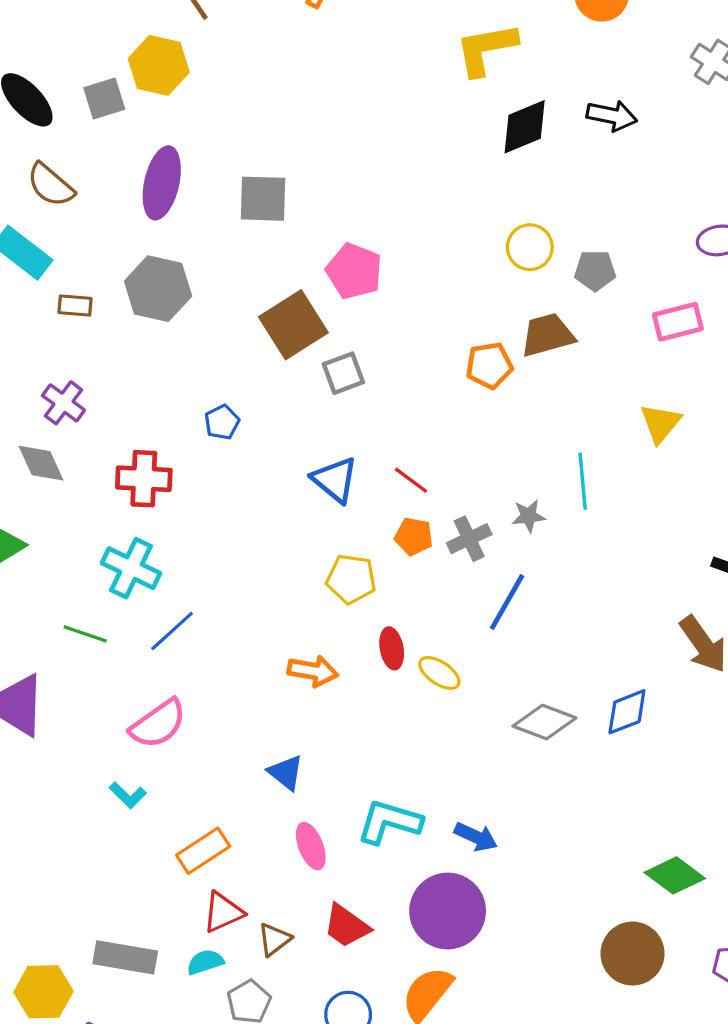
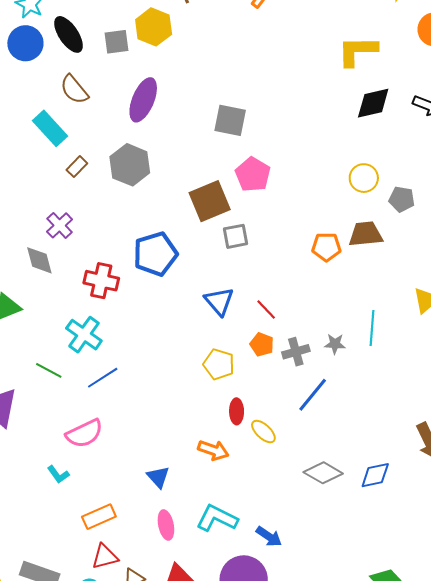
gray square: (263, 199) -> (230, 120), moved
brown rectangle: (75, 306) -> (77, 167), turned -60
blue pentagon: (222, 422) -> (155, 254), size x2.0
orange arrow: (313, 671) -> (213, 450), moved

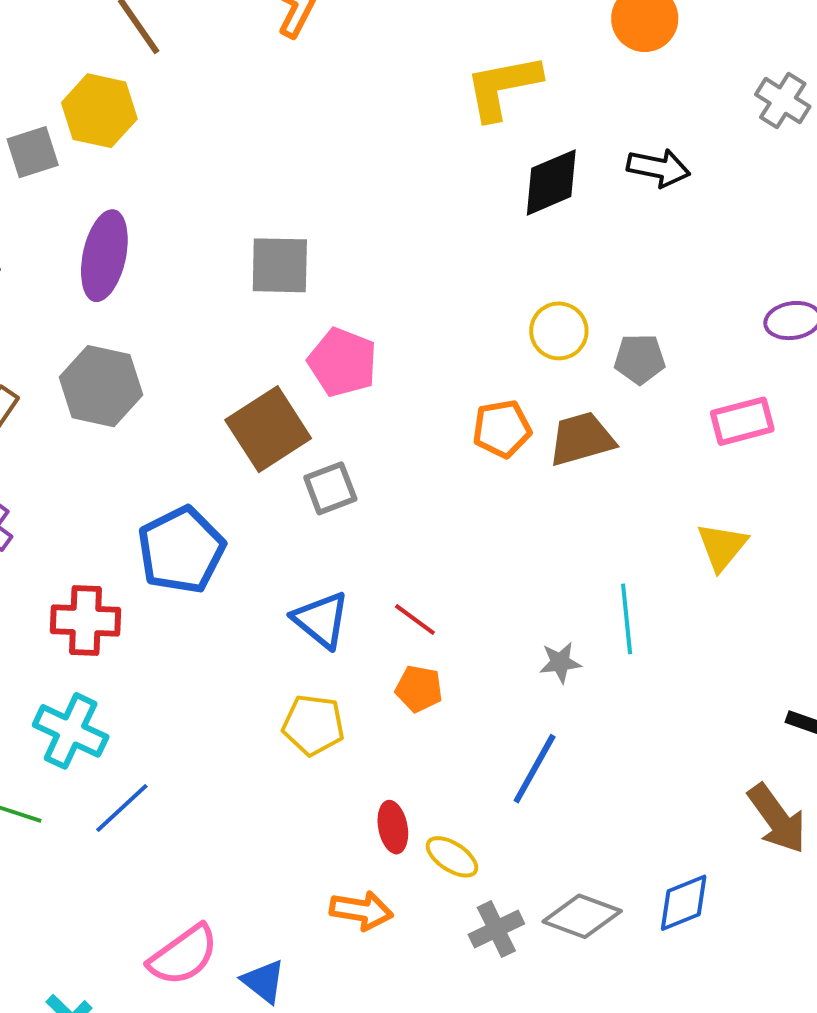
orange pentagon: (326, 247) -> (502, 429), moved
gray cross: (296, 352) -> (496, 929), moved
yellow pentagon: (219, 364) -> (313, 725), moved
pink semicircle: (84, 434) -> (183, 955), moved

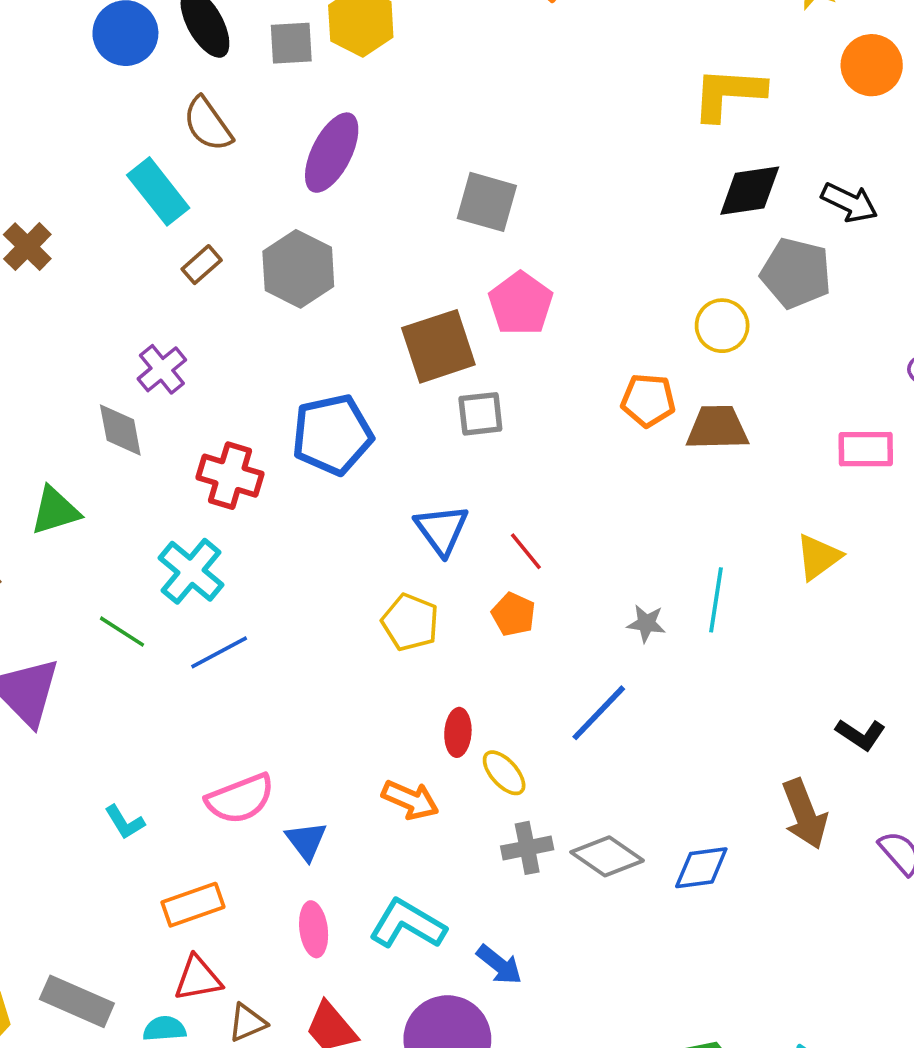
gray pentagon: (640, 359) -> (796, 273), moved, size x1.5

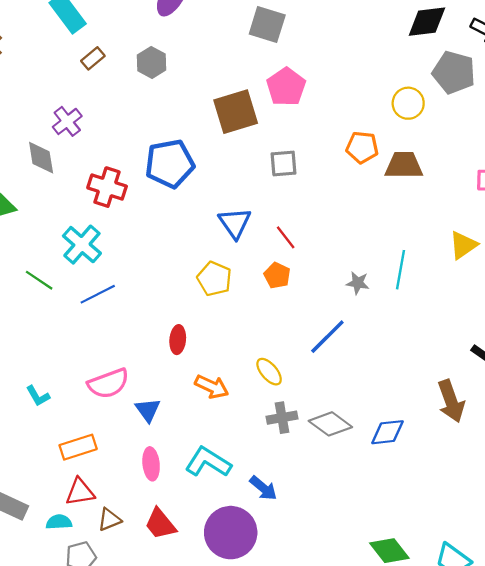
gray hexagon: (298, 269) -> (152, 62), size x0.7
gray square: (480, 414) -> (284, 164), moved
red ellipse: (458, 732) -> (178, 340), moved

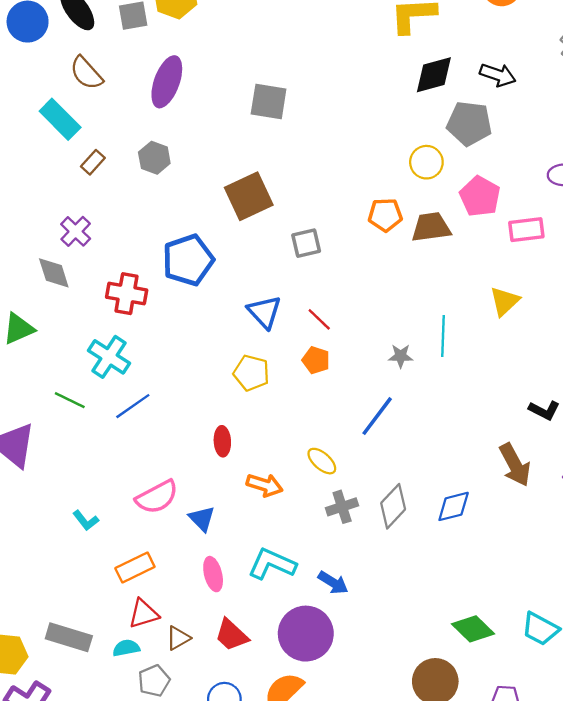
pink pentagon: (286, 87) -> (480, 196), moved
gray diamond: (330, 424) -> (393, 506), turned -75

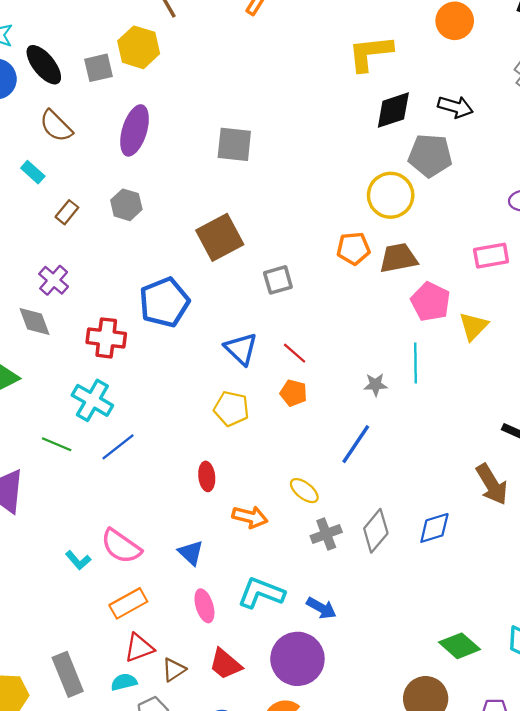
cyan rectangle: (60, 119) -> (33, 172), size x0.6
yellow circle: (426, 162) -> (391, 195), size x1.4
pink pentagon: (480, 196) -> (431, 302), moved
pink semicircle: (157, 497) -> (121, 546), moved, turned 66
gray rectangle: (69, 637) -> (68, 674), turned 54

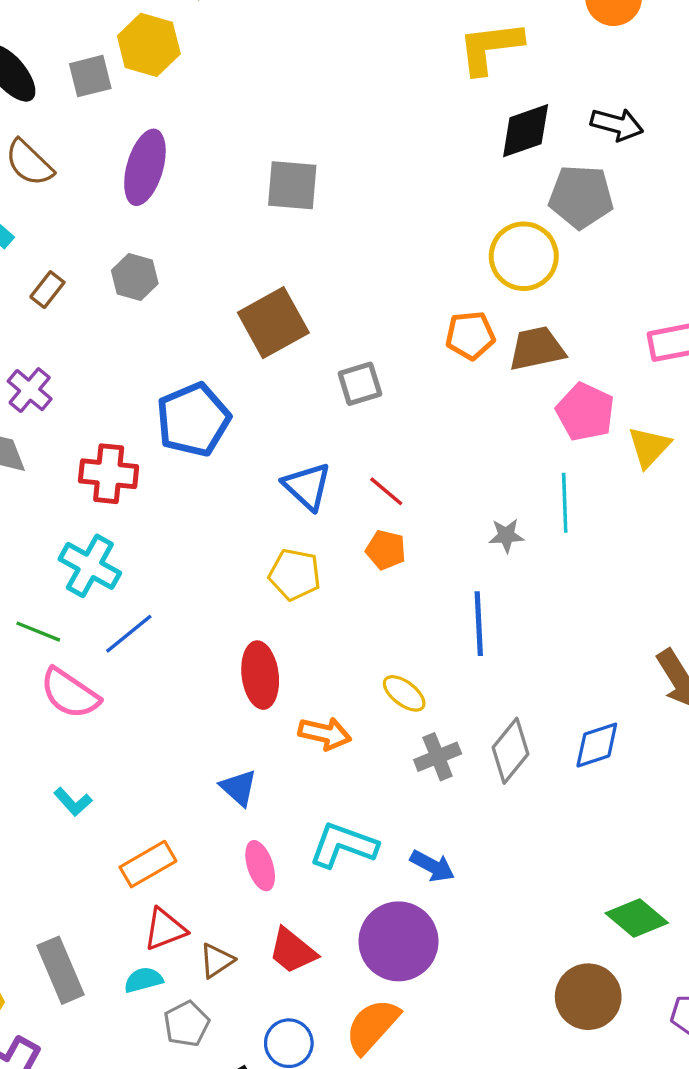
blue line: (356, 444) -> (479, 624), turned -36
red ellipse: (207, 476) -> (260, 675), size x1.5
pink semicircle: (121, 546) -> (70, 693), moved

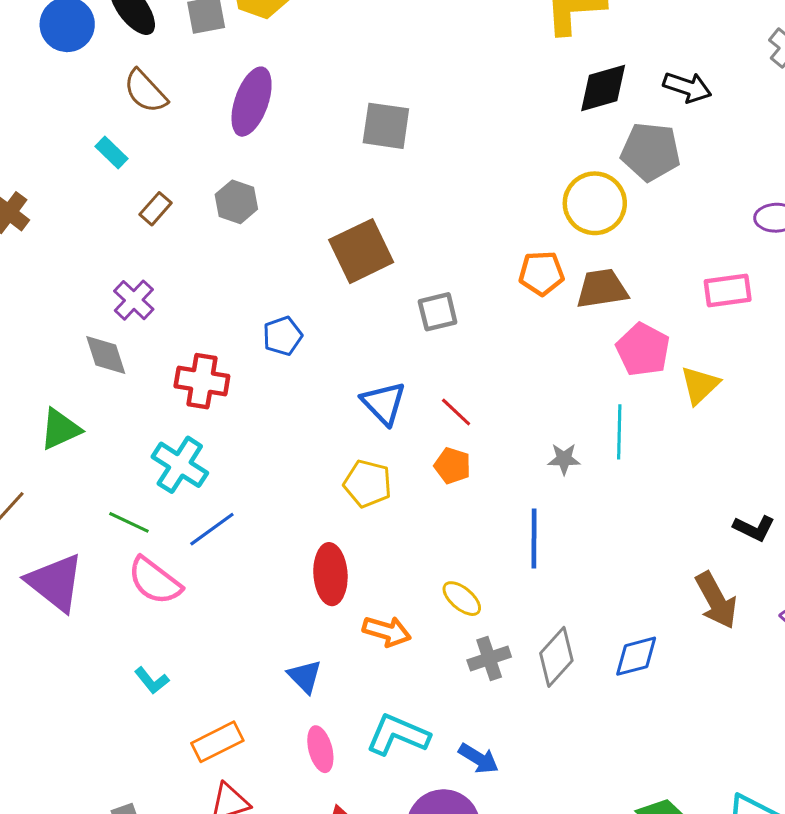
blue pentagon: (193, 420) -> (283, 336), size x0.6

